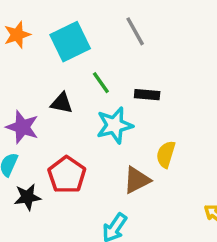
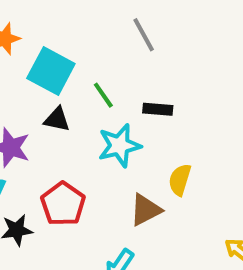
cyan square: (70, 42) -> (51, 71), moved, turned -36

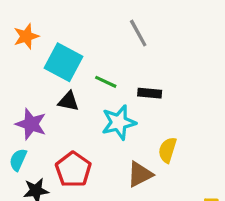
green line: (103, 95) -> (106, 82), turned -30

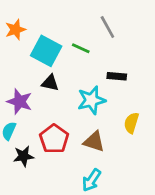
green line: (106, 82) -> (81, 48), moved
brown triangle: (140, 174) -> (94, 142), moved, turned 45

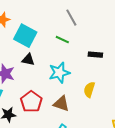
green line: (81, 48) -> (62, 40), moved
black rectangle: (117, 76) -> (95, 55), moved

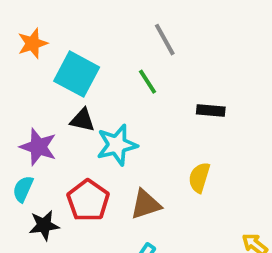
green line: (62, 40) -> (147, 82), turned 32
cyan star: (59, 73) -> (117, 145), moved
brown triangle: (61, 104) -> (146, 204), turned -36

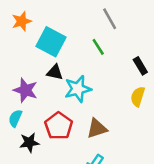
black rectangle: (211, 110) -> (140, 66), turned 54
yellow semicircle: (199, 177) -> (138, 97), moved

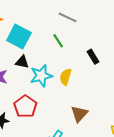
gray line: (110, 19) -> (68, 17), turned -36
yellow semicircle: (138, 97) -> (66, 77), moved
brown triangle: (97, 128) -> (79, 114), moved, turned -30

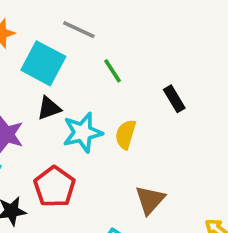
gray line: (68, 17) -> (79, 30), moved
black triangle: (22, 62) -> (49, 108), turned -32

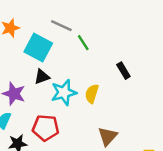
green line: (113, 71) -> (83, 43), moved
red pentagon: (55, 187) -> (46, 128), turned -30

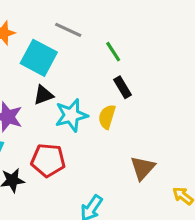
green line: (83, 43) -> (113, 52), moved
black rectangle: (123, 71) -> (122, 87), moved
brown triangle: (108, 136) -> (143, 168), moved

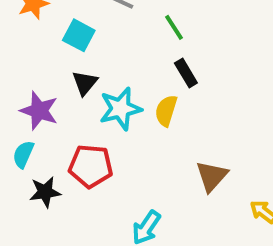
cyan square: (39, 58) -> (79, 35), size x0.7
black triangle: (43, 95) -> (85, 83), turned -30

